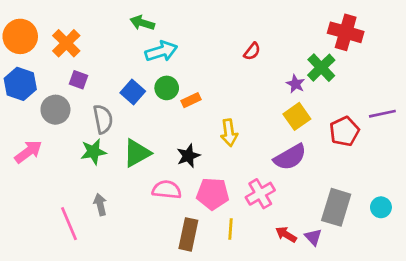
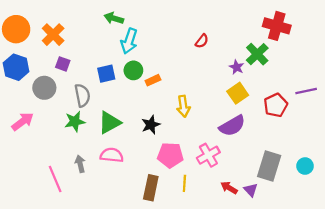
cyan arrow: (161, 51) -> (129, 41), turned 125
blue square: (133, 92) -> (106, 74), turned 36
pink semicircle: (167, 190) -> (112, 155), moved

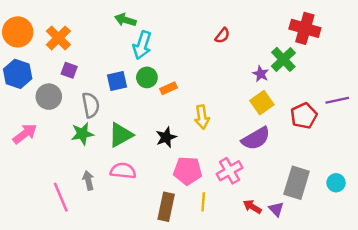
red semicircle: (202, 41) -> (222, 36), moved

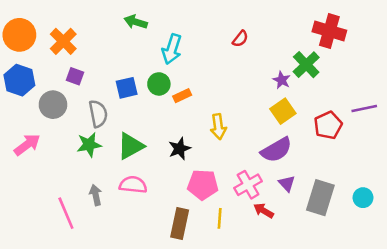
cyan arrow: (142, 45) -> (172, 49), moved
red arrow: (252, 207) -> (264, 211), moved
purple triangle: (276, 209) -> (287, 183), moved

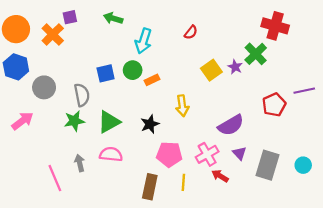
red semicircle: (240, 39) -> (191, 32), moved
purple square: (75, 76) -> (70, 17), moved, turned -32
yellow square: (283, 111) -> (211, 70), moved

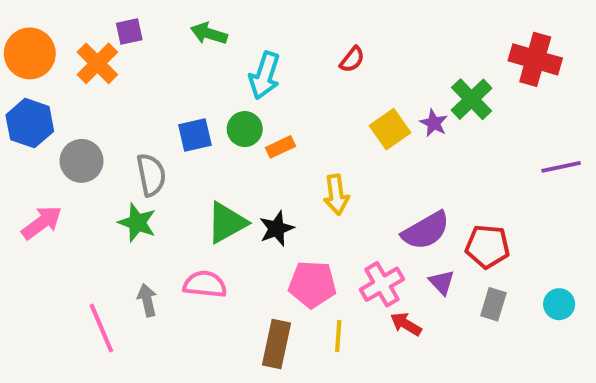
red cross: (275, 26) -> (535, 59), moved
red pentagon: (274, 105) -> (487, 246), moved, turned 30
green star: (74, 121) -> (137, 223), turned 30
green triangle: (109, 122) -> (227, 223), moved
gray rectangle: (268, 165) -> (493, 304), size x0.6

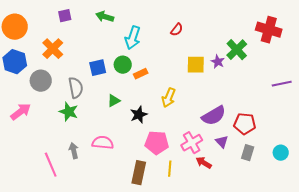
orange cross: (97, 63) -> (53, 49), moved
yellow square: (390, 129) -> (196, 65), turned 36
yellow arrow: (336, 195) -> (169, 98), turned 30
green triangle: (227, 223) -> (114, 101), moved, size x0.6

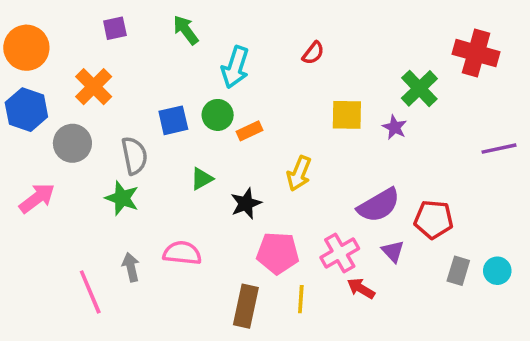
green arrow: (105, 17) -> (186, 30), turned 36
purple star: (218, 62) -> (395, 127), moved
gray rectangle: (248, 153) -> (458, 271), moved

